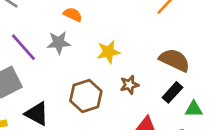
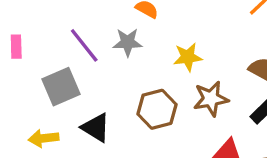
brown star: (129, 85) -> (211, 99), size x1.5

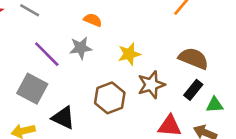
gray square: (61, 87) -> (32, 89), turned -32

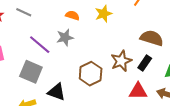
yellow star: (129, 54) -> (103, 14), moved
black rectangle: (193, 90) -> (145, 63), moved

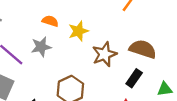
yellow star: (103, 14) -> (78, 31), moved
brown star: (121, 61) -> (104, 54), moved

